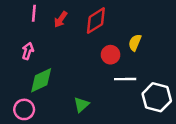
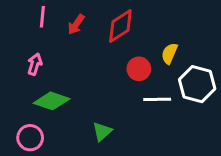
green diamond: (41, 80) -> (52, 101), turned 44
white hexagon: (157, 97) -> (197, 84), moved

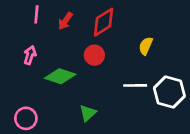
red circle: (139, 69) -> (94, 55), moved
white hexagon: (197, 84) -> (169, 92), moved
green diamond: (52, 101) -> (60, 76), moved

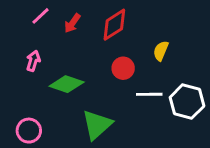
pink line: (36, 14) -> (40, 16), turned 42
red circle: (94, 55) -> (123, 68), moved
green triangle: (88, 113) -> (97, 125), size x1.6

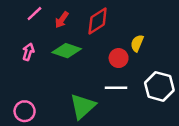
red circle: (123, 68) -> (119, 58), moved
green diamond: (67, 84) -> (67, 51), moved
white line: (149, 94) -> (116, 88), moved

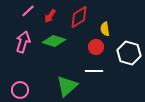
yellow semicircle: (137, 43) -> (105, 29), moved, turned -32
pink arrow: (28, 52) -> (23, 42), size x1.5
white hexagon: (159, 86) -> (129, 53), moved

